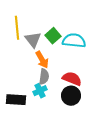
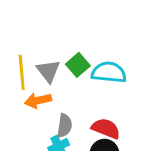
yellow line: (17, 28) -> (22, 72), moved
orange arrow: (42, 60) -> (38, 100), moved, turned 108

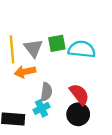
green square: (78, 65) -> (57, 43), turned 30
red semicircle: (106, 128) -> (79, 94), turned 30

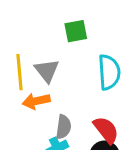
green square: (57, 43) -> (76, 31), moved
cyan semicircle: (82, 49) -> (109, 72), turned 80

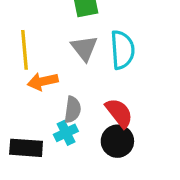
gray triangle: (47, 71) -> (84, 48), moved

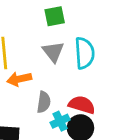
red semicircle: (119, 113) -> (82, 105), turned -35
cyan cross: (66, 133) -> (60, 121), moved

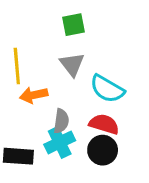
cyan semicircle: (85, 53) -> (107, 89), moved, turned 124
cyan cross: (60, 121) -> (60, 142), moved, size x1.4

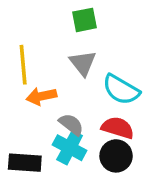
gray semicircle: (61, 121) -> (71, 124), turned -60
cyan cross: (60, 142) -> (70, 148), turned -36

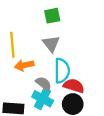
cyan semicircle: (121, 90) -> (62, 71), moved, turned -120

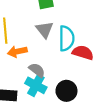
cyan semicircle: (62, 71) -> (66, 38), moved
red semicircle: (74, 86) -> (83, 53), moved

